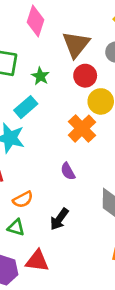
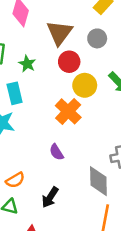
cyan rectangle: (26, 107) -> (15, 93), turned -60

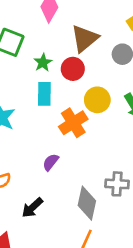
red circle: (69, 62) -> (73, 69), moved
cyan rectangle: (15, 93) -> (44, 94), moved
purple semicircle: (56, 152) -> (51, 162), turned 56

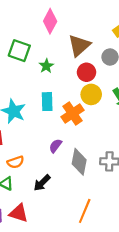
red circle: (73, 69) -> (86, 72), moved
cyan rectangle: (44, 94) -> (47, 102), moved
gray diamond: (87, 203) -> (79, 162), moved

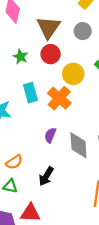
red circle: (86, 72) -> (51, 54), moved

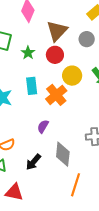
gray diamond: (78, 145) -> (63, 154), moved

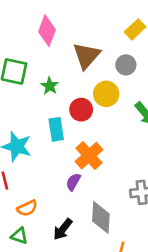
red circle: (55, 55) -> (81, 110), moved
yellow circle: (72, 76) -> (106, 94), moved
orange cross: (56, 95) -> (89, 156), moved

